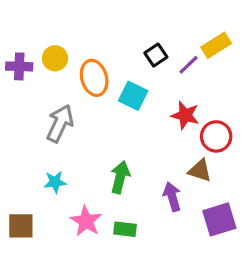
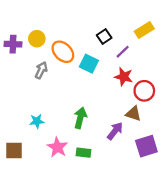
purple line: (188, 65) -> (123, 52), moved
orange ellipse: (94, 78) -> (63, 52), turned -30
gray arrow: (60, 123) -> (41, 70), moved, size x0.7
purple arrow: (172, 197) -> (115, 131), turned 54

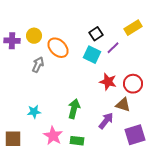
cyan square: (89, 64) -> (92, 55), moved
red star: (124, 77) -> (108, 82), moved

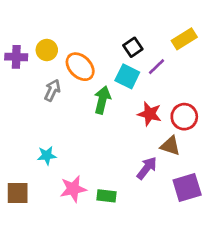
green arrow: (74, 109) -> (102, 100), moved
pink star: (53, 136) -> (73, 189), turned 30

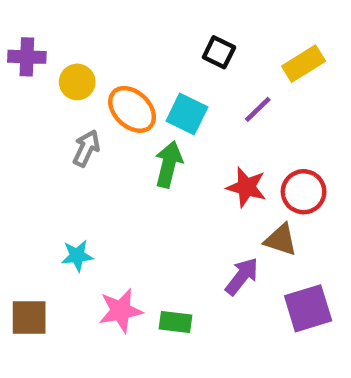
black square: (133, 47) -> (219, 52), moved, turned -30
purple cross: (16, 57) -> (27, 57), moved
cyan square: (127, 76) -> (187, 114), moved

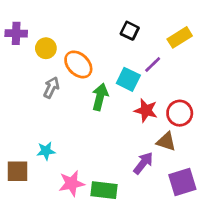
cyan square: (187, 114) -> (128, 79), moved
brown square: (29, 317) -> (18, 171), moved
green rectangle: (176, 322) -> (104, 190), size x1.4

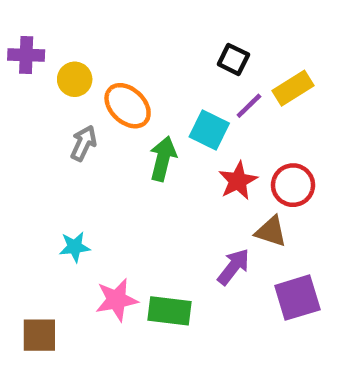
black square: (130, 31) -> (233, 59), moved
yellow rectangle: (180, 37) -> (293, 88), moved
red star: (146, 110) -> (238, 181), turned 30
brown square: (18, 171) -> (39, 335), moved

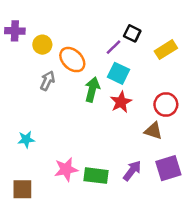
purple line: (249, 106) -> (113, 47), moved
red star: (238, 181) -> (121, 102), moved
cyan star: (75, 247) -> (26, 139), moved
purple arrow: (233, 267) -> (132, 171), moved

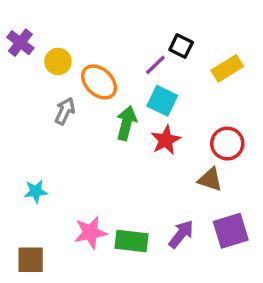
purple cross: (15, 31) -> (20, 43), turned 36

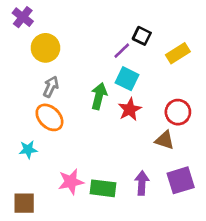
purple cross: (20, 43) -> (23, 17), moved
yellow circle: (58, 61) -> (45, 48), size x1.4
orange ellipse: (99, 82) -> (49, 117), moved
purple arrow: (181, 234) -> (142, 183), turned -35

